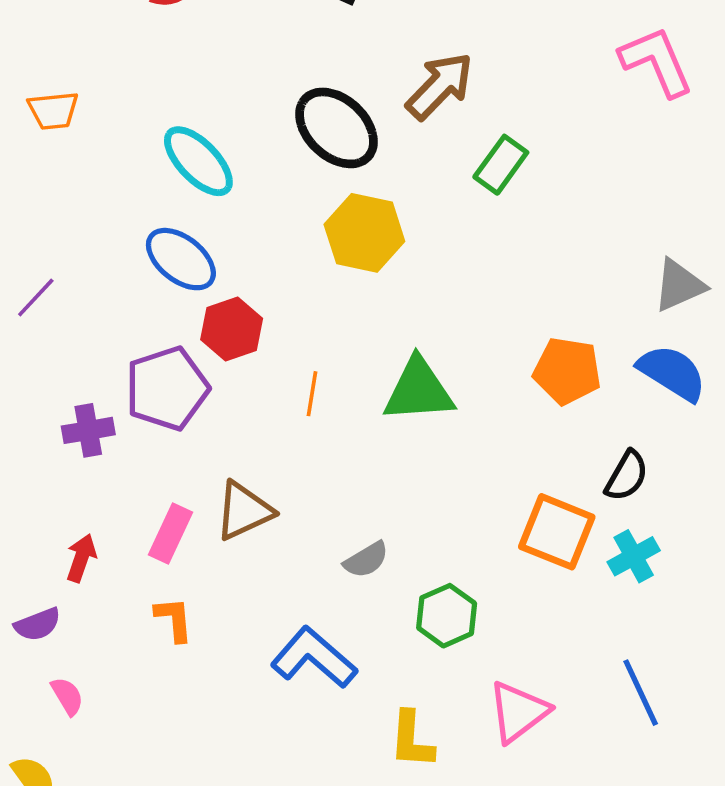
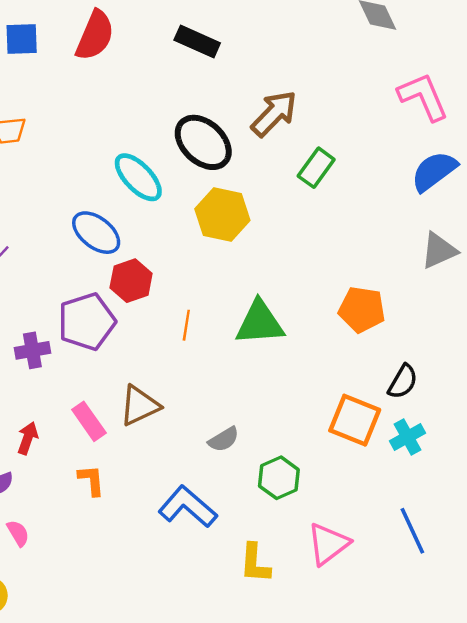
cyan ellipse: (198, 161) -> (138, 177), moved
blue semicircle: (672, 373) -> (434, 171), moved, turned -69
pink rectangle: (170, 534) -> (89, 421), turned -60

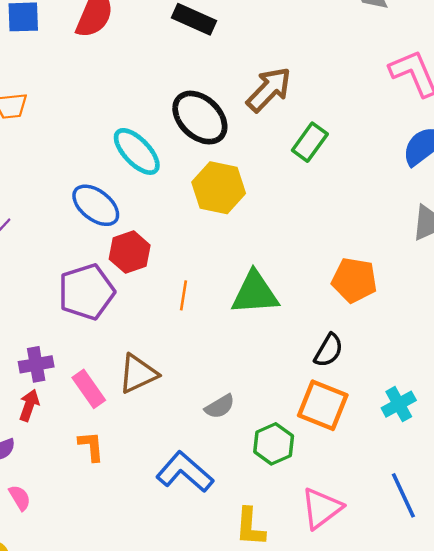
purple cross: (32, 350) -> (36, 364), moved
black semicircle: (403, 382) -> (329, 350), moved
orange square: (355, 420) -> (323, 405), moved

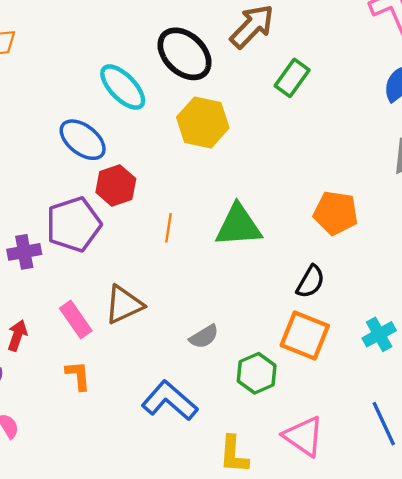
purple cross: (36, 364) -> (24, 252), moved
pink triangle: (322, 508) -> (304, 436), turned -48

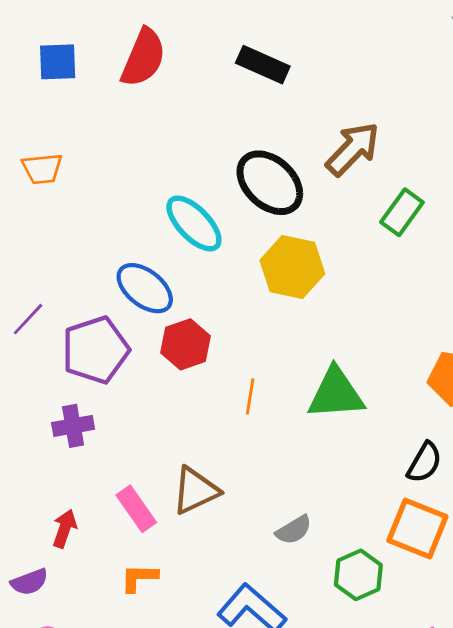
purple pentagon: (73, 224) -> (96, 350), moved
orange L-shape: (78, 376) -> (139, 578), turned -84

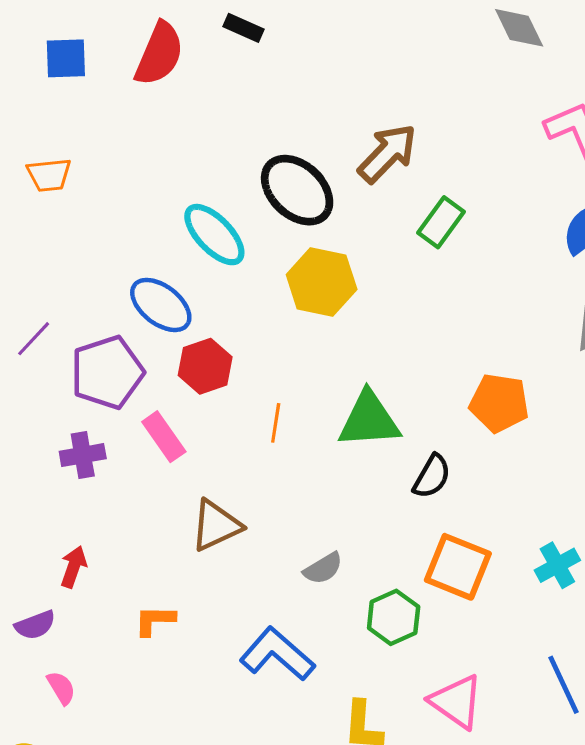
black rectangle: (263, 65) -> (243, 28), moved, size x0.7
black semicircle: (424, 462) -> (432, 476), moved
pink rectangle: (136, 509) -> (164, 437), moved

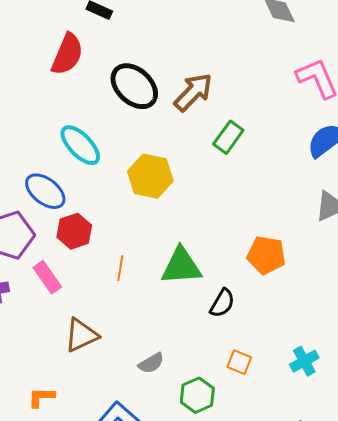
red semicircle: (159, 54) -> (67, 54), moved
black ellipse: (297, 190) -> (134, 86), moved
orange square: (458, 567) -> (239, 362), size x0.6

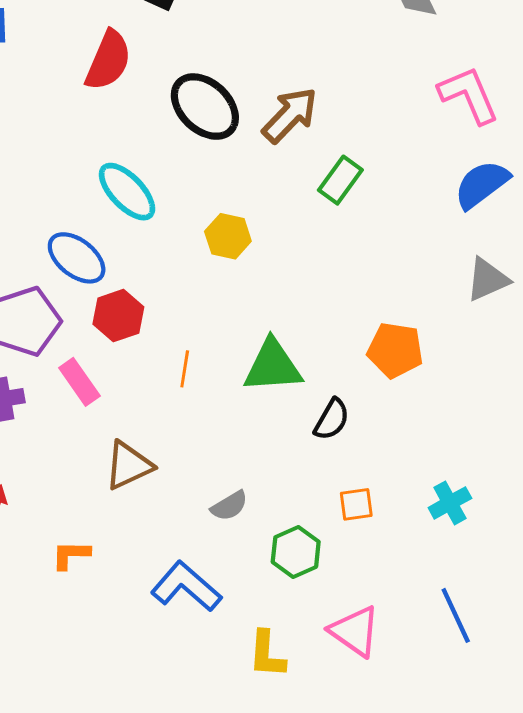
yellow hexagon: (150, 176) -> (228, 236), size x0.7
orange square: (239, 362) -> (356, 504), turned -30

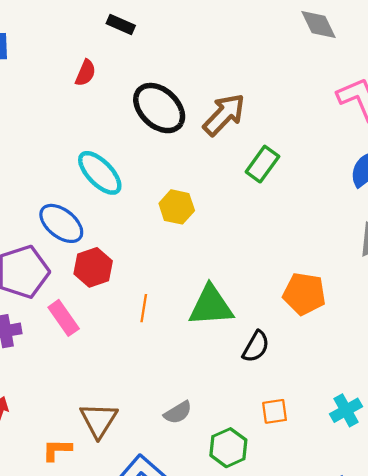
red semicircle: (108, 60) -> (86, 73), size x0.6
brown triangle: (128, 465) -> (99, 420), moved, turned -33

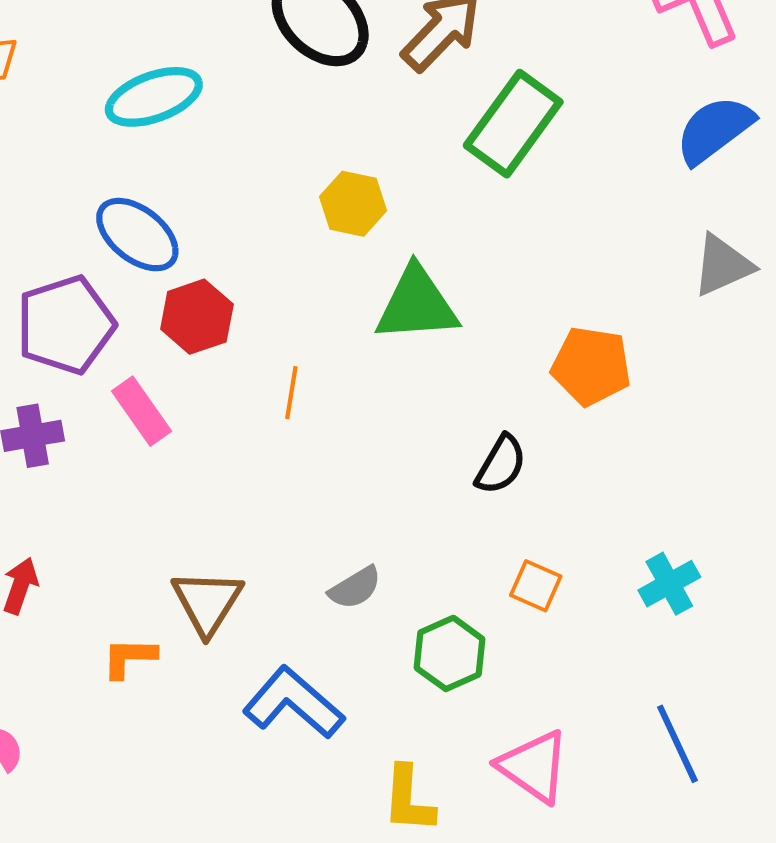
green rectangle: (262, 164) -> (513, 124), size x1.5
cyan ellipse: (100, 173) -> (154, 97), moved, turned -66
green triangle: (211, 306) -> (417, 304), moved
orange square: (275, 411) -> (536, 586), turned 32

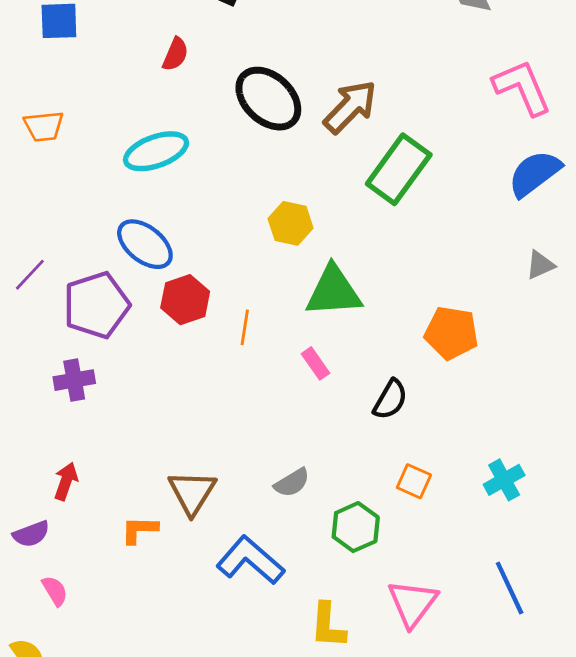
gray triangle: (723, 265) -> (540, 265), size x0.7
orange line: (291, 393) -> (245, 327), moved
pink rectangle: (141, 411) -> (315, 363), moved, size x0.7
pink triangle: (534, 766) -> (413, 603), turned 32

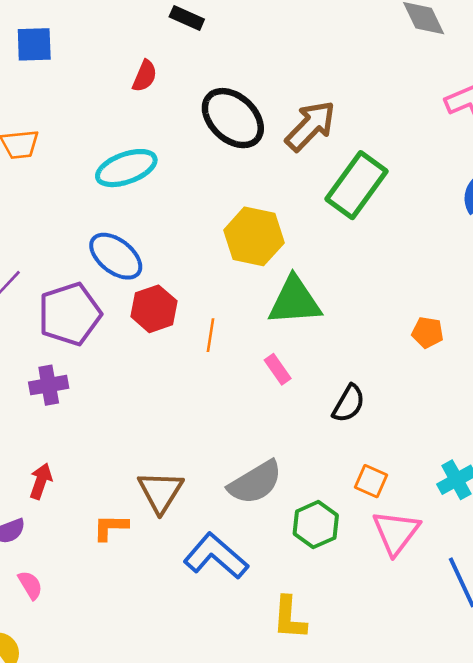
yellow hexagon: (291, 223) -> (254, 236), size x1.4
orange pentagon: (451, 333) -> (428, 332), moved, size x0.6
gray semicircle: (292, 483) -> (255, 482), size x1.6
pink triangle: (413, 603) -> (396, 532), moved

